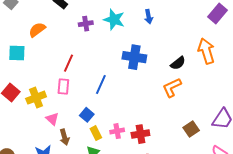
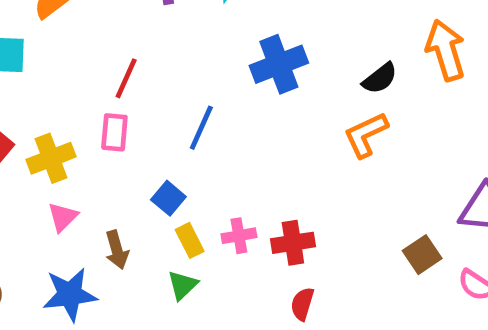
blue cross: (134, 57) -> (279, 64), turned -30
pink triangle: (52, 119) -> (63, 217), moved, turned 32
brown square: (191, 129) -> (422, 255), moved

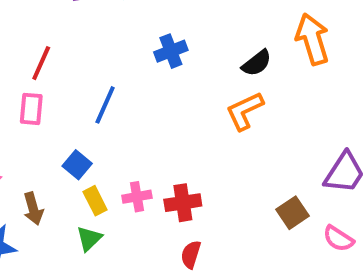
blue cross: (279, 64) -> (171, 51), size x0.7

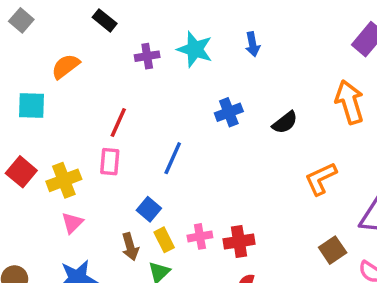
black semicircle: (257, 63) -> (285, 122), moved
orange L-shape: (245, 111) -> (321, 179), moved
brown arrow: (33, 209) -> (130, 247), moved

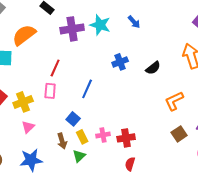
blue arrow: (253, 44) -> (134, 22), turned -32
purple cross: (147, 56) -> (72, 29), size x1.6
orange semicircle: (66, 66) -> (24, 35), size x1.4
brown square: (333, 250) -> (179, 134), moved

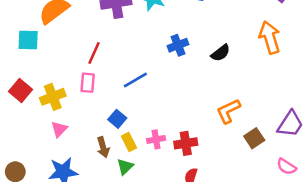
blue line: (87, 89) -> (135, 80), turned 36
orange L-shape: (174, 101) -> (228, 111), moved

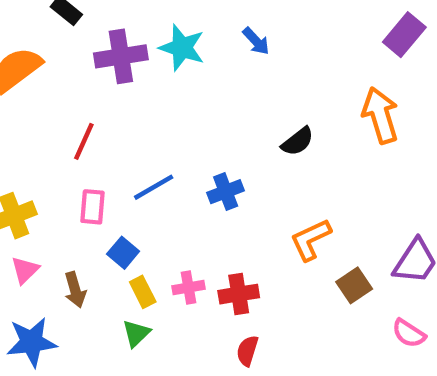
blue cross: (178, 45) -> (226, 192), moved
pink rectangle: (88, 83) -> (93, 207), moved
brown arrow: (103, 147) -> (75, 290), moved

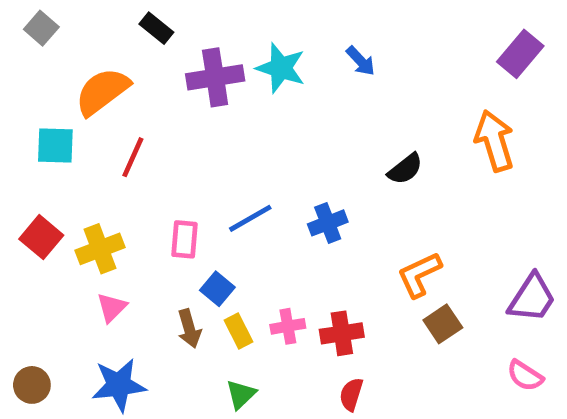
red line: (84, 141) -> (133, 157), moved
brown square: (354, 285) -> (443, 324), moved
brown arrow: (75, 290) -> (189, 329), moved
green triangle: (136, 333) -> (241, 394), moved

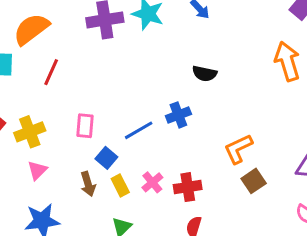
black semicircle: (405, 169) -> (205, 74), moved, turned 50
blue line: (250, 218) -> (139, 130), moved
pink cross: (288, 326) -> (152, 182), turned -30

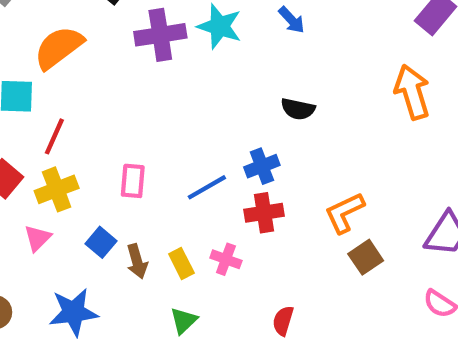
red line: (51, 72) -> (54, 136), moved
blue square: (106, 158) -> (101, 242), moved
pink triangle: (37, 170) -> (37, 238), moved
pink cross: (152, 182) -> (226, 259), turned -30
red cross: (188, 187) -> (264, 213), moved

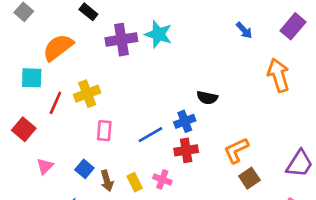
blue arrow: (292, 20) -> (244, 30), moved
black semicircle: (298, 109) -> (207, 98), moved
yellow cross: (57, 189) -> (87, 94), moved

